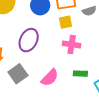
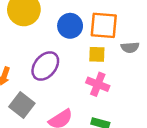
gray square: (18, 74) -> (22, 105), turned -30

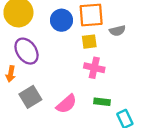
purple ellipse: (45, 66) -> (27, 51), moved, turned -65
gray square: (22, 105) -> (30, 97), turned 30

